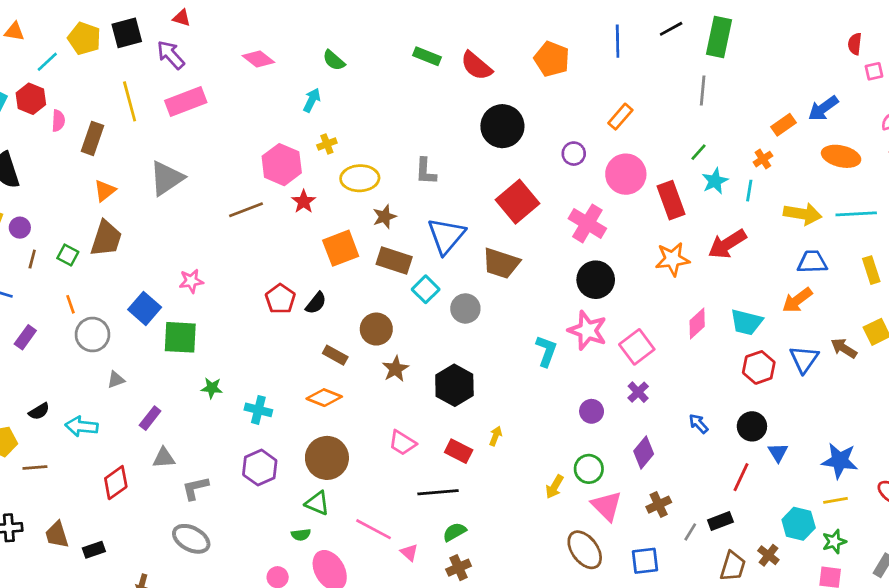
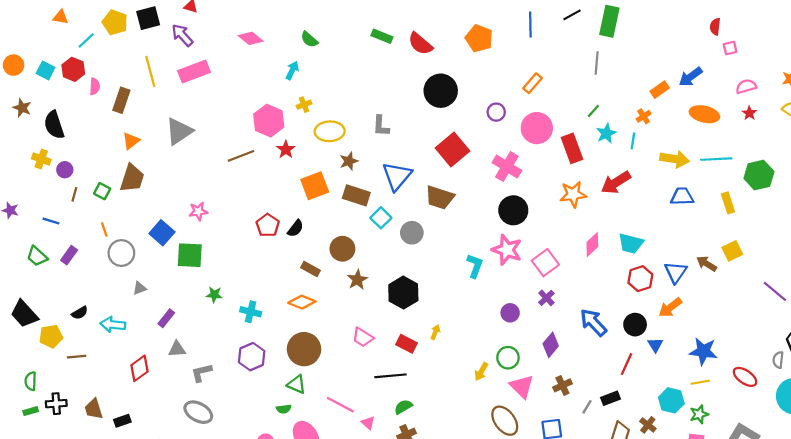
orange arrow: (797, 300) -> (670, 307), moved
blue arrow: (698, 424) -> (593, 322), size x1.8

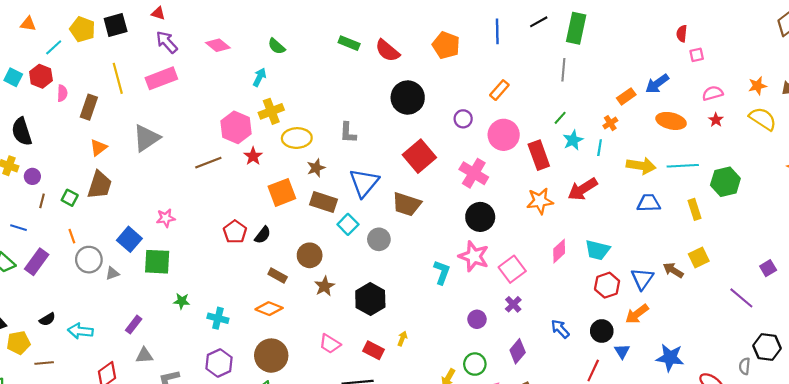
purple arrow: (182, 35) -> (167, 42), moved
yellow cross: (304, 105) -> (271, 111), size x1.6
purple rectangle: (69, 255) -> (37, 262), size x1.4
gray triangle: (140, 288) -> (112, 273), moved
blue arrow: (593, 322) -> (560, 329), size x0.7

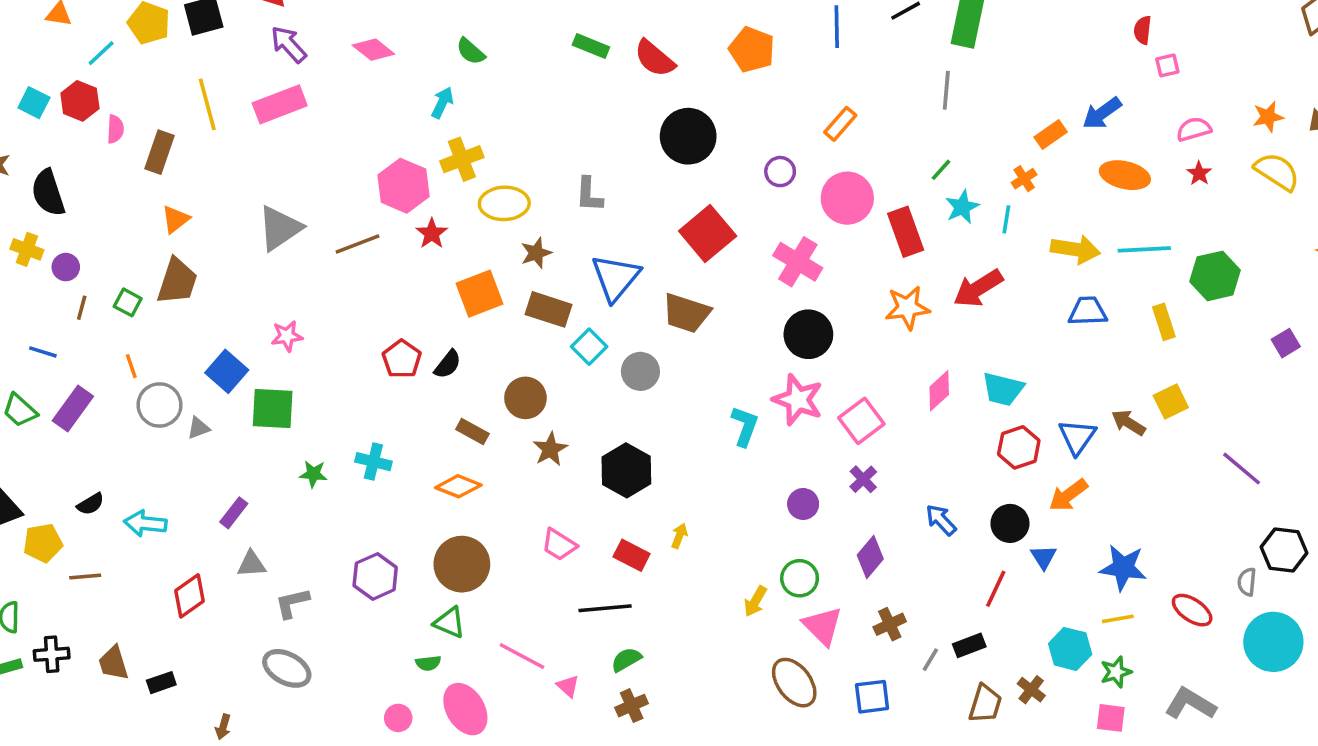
gray triangle: (146, 138) -> (280, 228), moved
purple square: (768, 268) -> (1286, 343), moved
cyan cross: (218, 318) -> (373, 462), moved

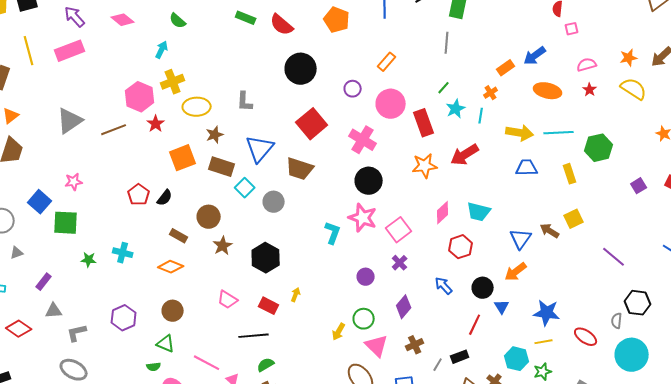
gray triangle: (198, 428) -> (17, 253), moved
red hexagon: (1019, 447) -> (461, 247), moved
brown circle: (462, 564) -> (173, 311), size x0.7
red diamond: (190, 596) -> (19, 329), turned 70

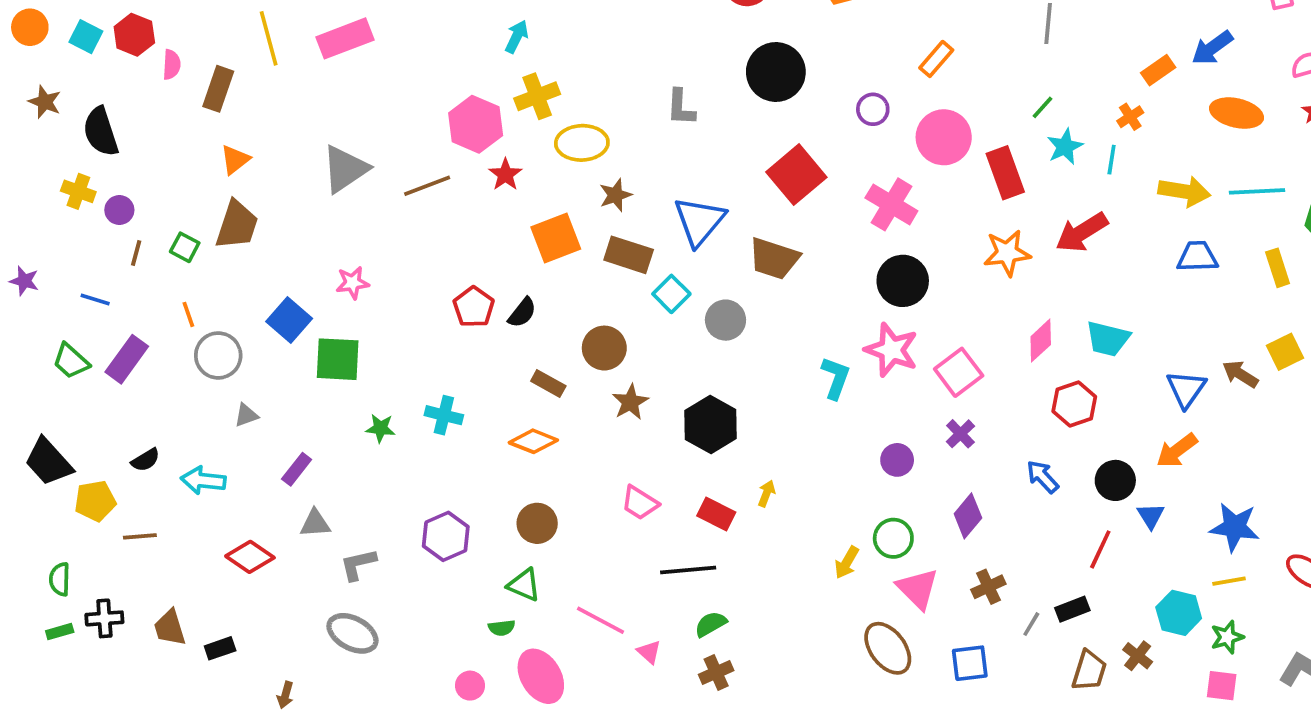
gray L-shape: (245, 102) -> (681, 107), moved

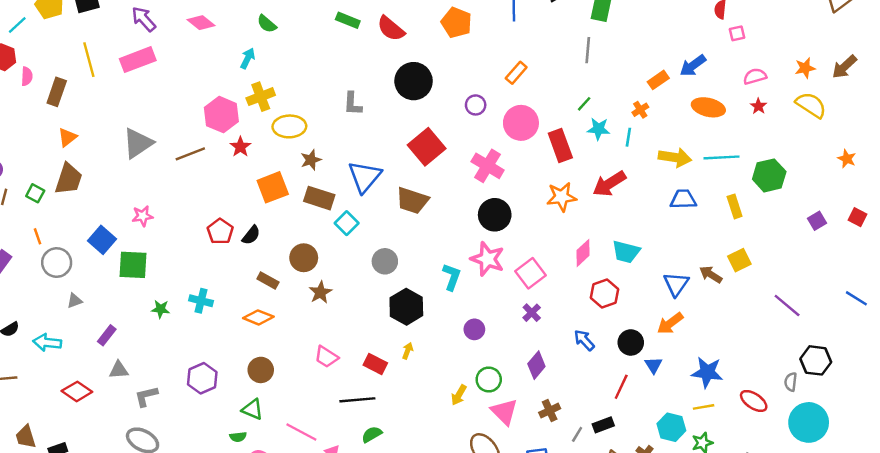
cyan star: (1065, 147) -> (599, 129), turned 30
gray circle: (725, 320) -> (385, 261), moved
black hexagon: (711, 424) -> (406, 307), moved
purple circle: (897, 460) -> (474, 329), moved

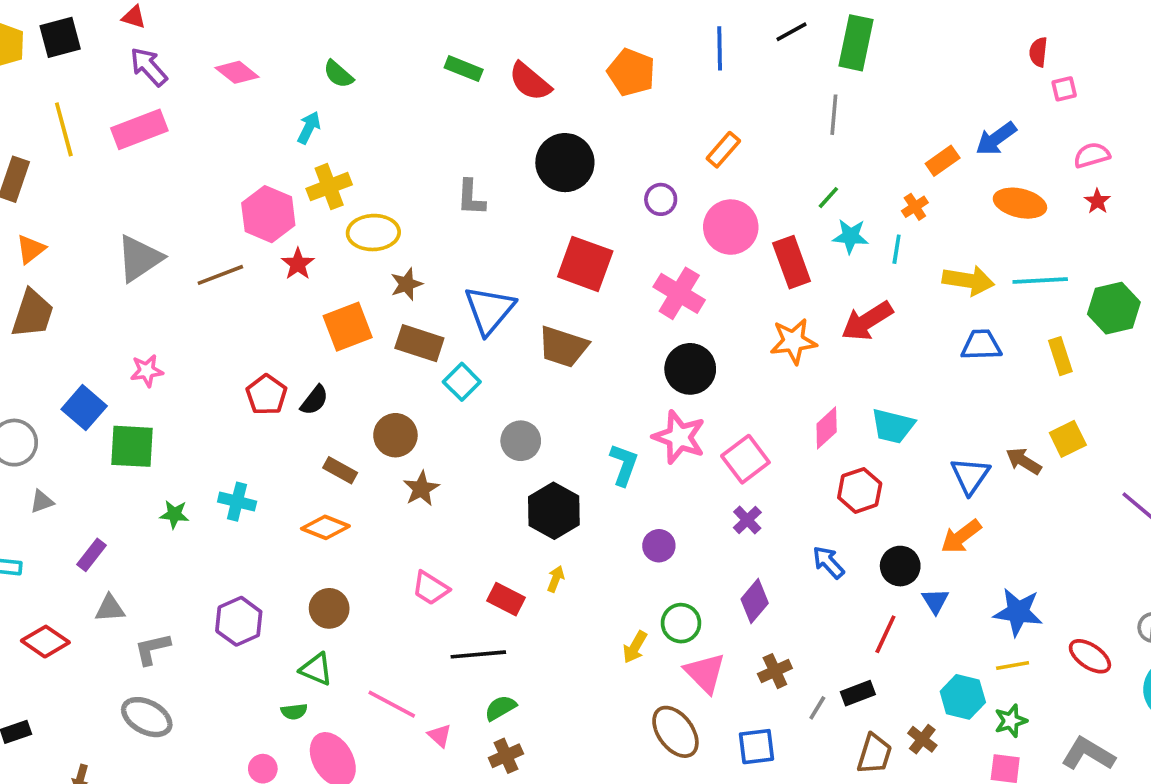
red square: (427, 147) -> (585, 264), turned -30

